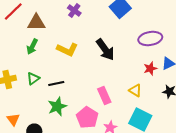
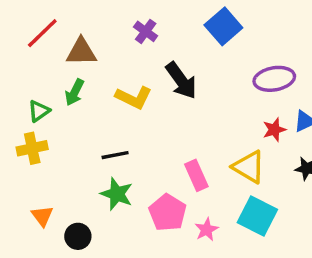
black arrow: (105, 50) -> (181, 81), moved
green triangle: (33, 78) -> (39, 111), moved
yellow triangle: (135, 90) -> (249, 167), size x1.5
green star: (57, 106) -> (117, 194), turned -30

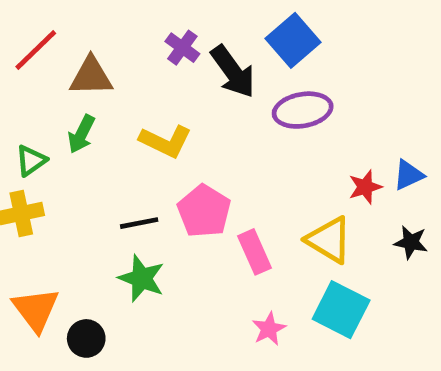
purple ellipse: (274, 79) -> (303, 110), moved
black arrow: (181, 81) -> (233, 72), moved
pink pentagon: (168, 213) -> (204, 211), moved
orange triangle: (42, 216) -> (36, 310), size x1.5

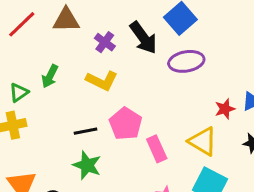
purple cross: (182, 48) -> (105, 42), moved
brown triangle: (91, 76) -> (66, 20), moved

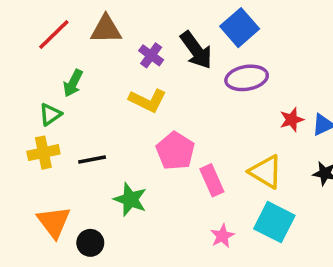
green arrow: (50, 76) -> (73, 83), moved
red star: (225, 109) -> (292, 120), moved
black line: (86, 131) -> (92, 160), moved

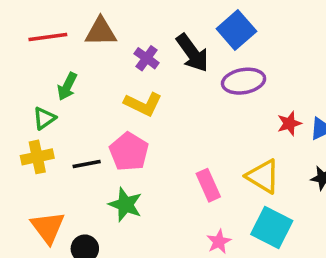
red line: (54, 34) -> (48, 37), turned 36
pink pentagon: (175, 151) -> (129, 152), moved

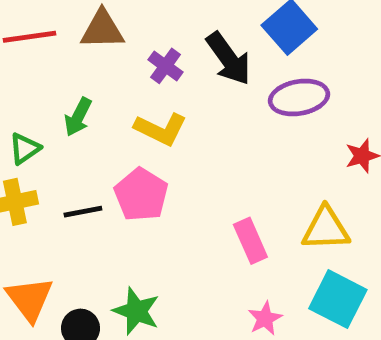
green arrow: (67, 86) -> (78, 117), moved
yellow triangle: (263, 176) -> (326, 229), turned -33
green star: (125, 205) -> (136, 311), moved

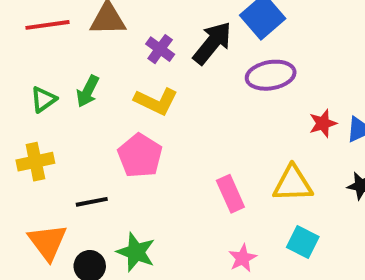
black arrow: (229, 59) -> (212, 43), turned -105
green triangle: (25, 148) -> (43, 99), moved
black line: (83, 212) -> (92, 202), moved
cyan square: (338, 299) -> (303, 242), size x0.7

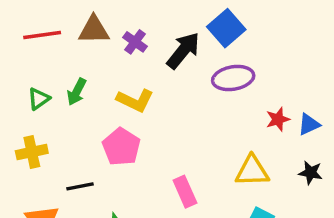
purple cross: (160, 49) -> (135, 42), moved
pink rectangle: (230, 194) -> (185, 192), moved

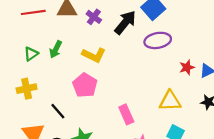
black line: (80, 186) -> (58, 111), turned 60

